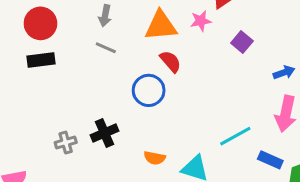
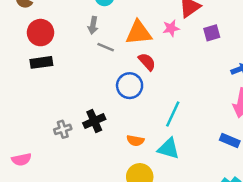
purple square: (242, 42) -> (212, 33), moved, turned 35
gray line: (106, 48) -> (106, 47), moved
cyan line: (235, 136) -> (173, 114), moved, turned -35

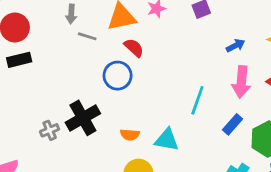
cyan line: (173, 114) -> (197, 100), moved
black cross: (94, 121) -> (83, 118), size x1.4
blue rectangle: (230, 141) -> (232, 124), turned -66

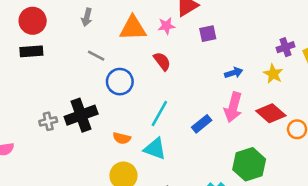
gray line: (87, 36) -> (96, 56), moved
red semicircle: (134, 48) -> (162, 61), moved
cyan line: (197, 100) -> (159, 113), moved
blue rectangle: (232, 124) -> (202, 124), moved

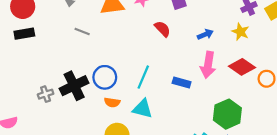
red semicircle: (162, 61) -> (162, 29), moved
blue circle: (120, 82) -> (105, 77), moved
blue rectangle: (202, 124) -> (182, 82), turned 60

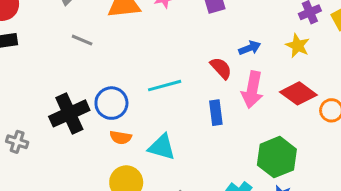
red semicircle: (162, 29) -> (221, 68), moved
cyan line: (143, 77) -> (165, 86), moved, turned 50
blue rectangle: (182, 82) -> (216, 113), turned 66
gray cross: (46, 94) -> (17, 142), moved, turned 35

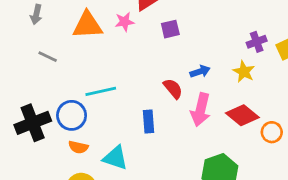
cyan line: (165, 86) -> (101, 91), moved
blue rectangle: (216, 113) -> (149, 122), moved

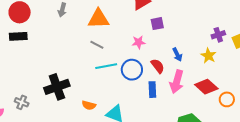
pink star: (124, 22) -> (139, 42), moved
gray line: (48, 57) -> (97, 45), moved
blue arrow: (200, 72) -> (177, 55), turned 80
blue circle: (72, 115) -> (132, 70), moved
blue rectangle: (149, 122) -> (152, 90), moved

